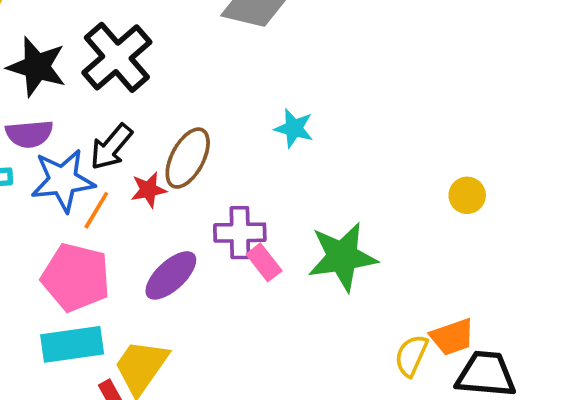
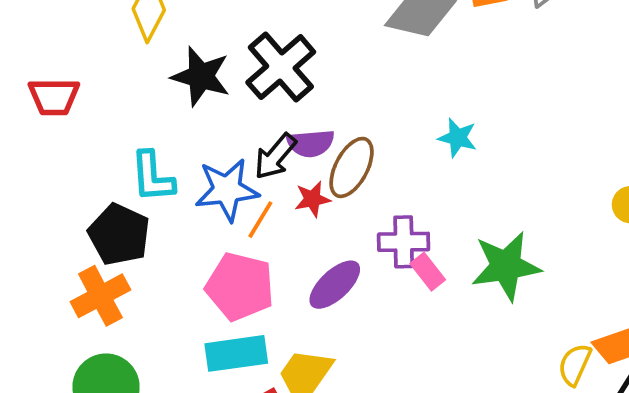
purple semicircle: (29, 134) -> (311, 143), moved

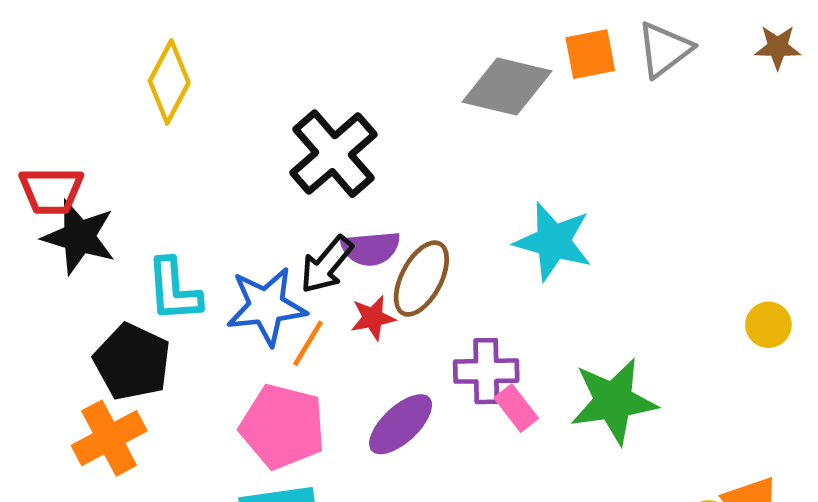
black star: (201, 76) -> (79, 237), moved
cyan star: (458, 138) -> (553, 241), size x1.6

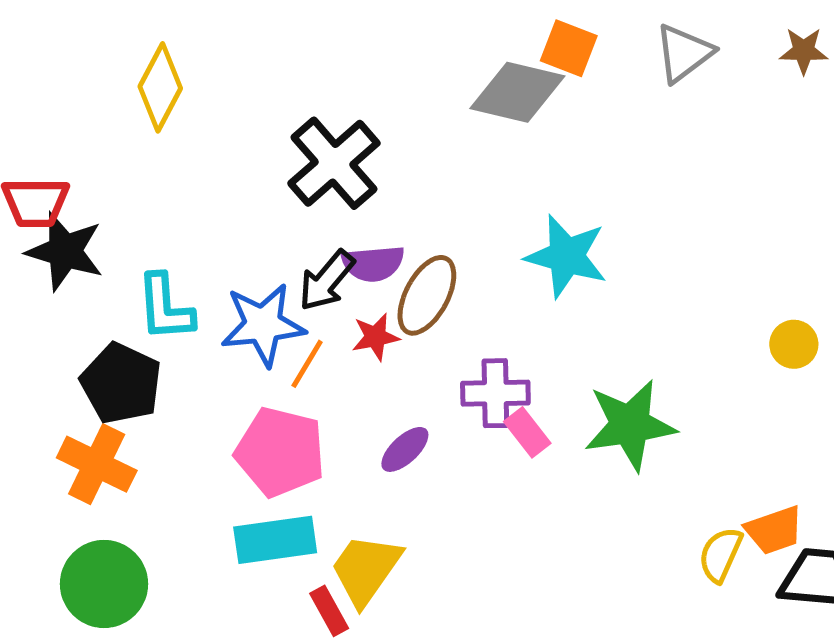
orange square: (590, 54) -> (569, 48), moved, turned 32
purple ellipse: (401, 424) -> (405, 449), size x0.7
orange cross: (109, 438) -> (97, 464), turned -36

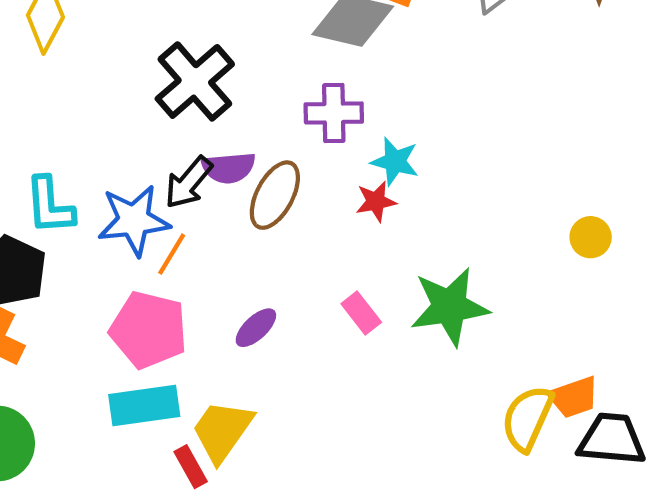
cyan star: (566, 256) -> (395, 161), size x0.7
red star: (376, 337) -> (376, 201), moved
purple cross: (495, 393) -> (334, 113), moved
yellow semicircle: (720, 555) -> (527, 418), size x1.4

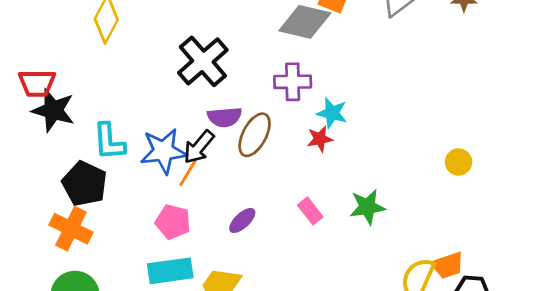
black arrow: (189, 182) -> (199, 147), moved
green star: (450, 307) -> (367, 207), size x0.7
pink pentagon: (149, 330) -> (173, 222), size x0.7

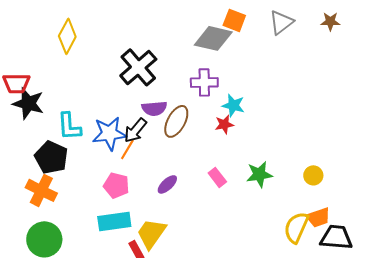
yellow circle: (459, 162) -> (313, 175), moved

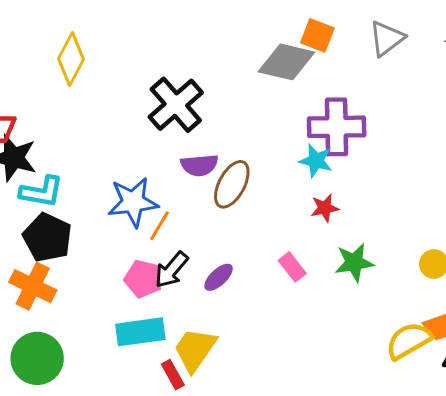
purple cross: (204, 82) -> (337, 127), moved, size x1.4
red star: (224, 124) -> (325, 208), moved
cyan L-shape: (69, 126) -> (42, 192), moved, turned -76
black arrow: (135, 130) -> (171, 270), moved
yellow semicircle: (296, 227) -> (409, 341), turned 36

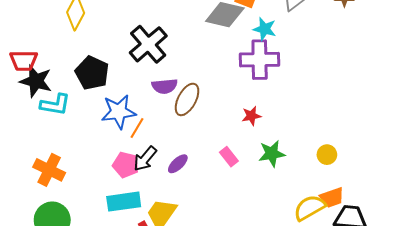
cyan star: (316, 161) -> (265, 29), moved
black pentagon: (47, 237) -> (92, 73), moved

